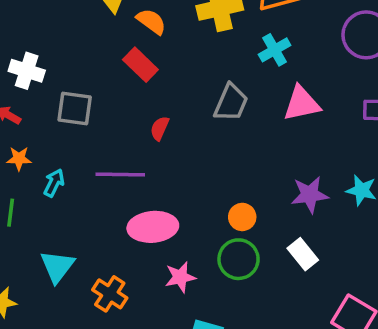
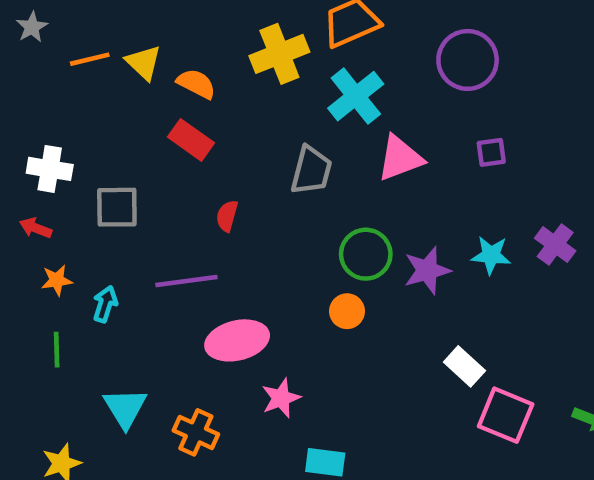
cyan cross: (275, 50) -> (356, 96), size x1.4
white rectangle: (303, 254) -> (464, 366), moved
green circle: (239, 259) -> (366, 254), moved

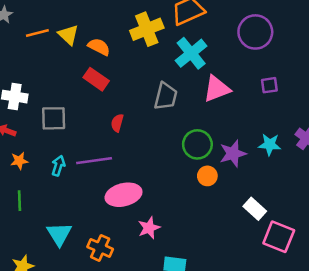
cyan arrow: (105, 304) -> (58, 166), moved
orange circle: (347, 311) -> (207, 176), moved

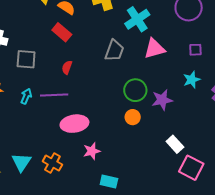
red semicircle: (117, 123) -> (67, 67), moved
cyan star: (270, 145) -> (192, 80), moved, turned -30
orange circle: (207, 176) -> (133, 117), moved
cyan triangle: (59, 234) -> (21, 162), moved

